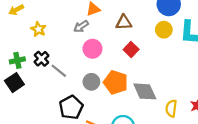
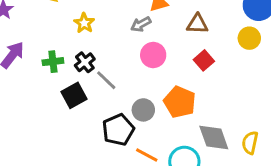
gray circle: (91, 82) -> (143, 110), moved
black square: (14, 83) -> (74, 95), moved
gray diamond: (145, 91) -> (214, 138), moved

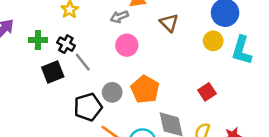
brown triangle: (197, 24) -> (169, 23), turned 36
red square: (204, 60) -> (207, 92), moved
black cross: (85, 62) -> (66, 44), turned -30

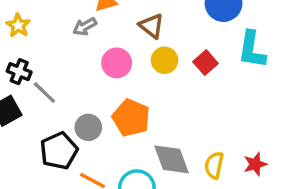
yellow circle: (213, 41) -> (165, 60), moved
pink circle: (127, 45) -> (117, 63), moved
red square: (207, 92) -> (205, 63), moved

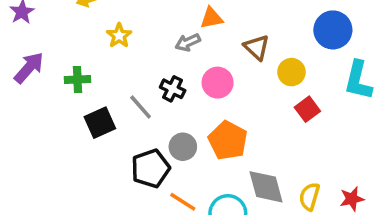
yellow circle: (165, 60) -> (291, 72), moved
red square: (205, 63) -> (307, 109), moved
black cross: (19, 72) -> (173, 89), moved

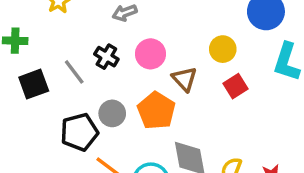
brown triangle: (257, 47) -> (184, 79), moved

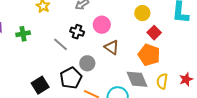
brown triangle: (184, 79) -> (112, 47), moved
black square: (34, 84) -> (40, 85), moved
orange pentagon: (156, 111) -> (149, 55), moved

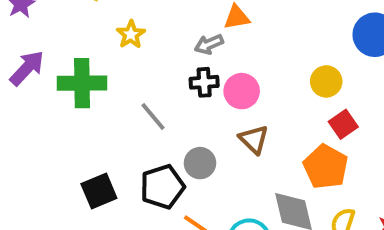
black cross: (77, 32) -> (204, 82), moved, turned -32
green cross: (23, 34) -> (82, 83), size x1.6

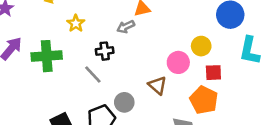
black cross: (204, 82) -> (105, 51), moved
pink circle: (242, 91) -> (178, 62), moved
red square: (343, 124) -> (213, 73), turned 36

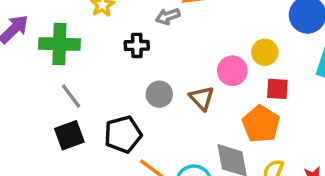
gray line: (93, 75) -> (71, 96), moved
gray circle: (124, 102) -> (159, 94), moved

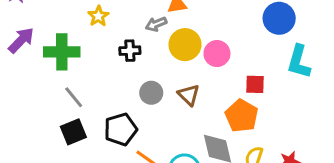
yellow circle: (265, 52) -> (185, 45), moved, size x1.4
pink circle: (232, 71) -> (217, 54), moved

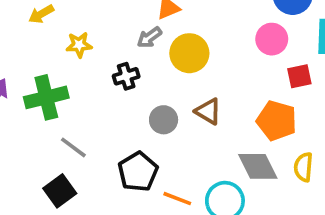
yellow star: (98, 16) -> (79, 45), turned -30
pink circle: (217, 54) -> (272, 39), moved
red square: (255, 84) -> (299, 76), moved
black square: (73, 132) -> (60, 191), moved

